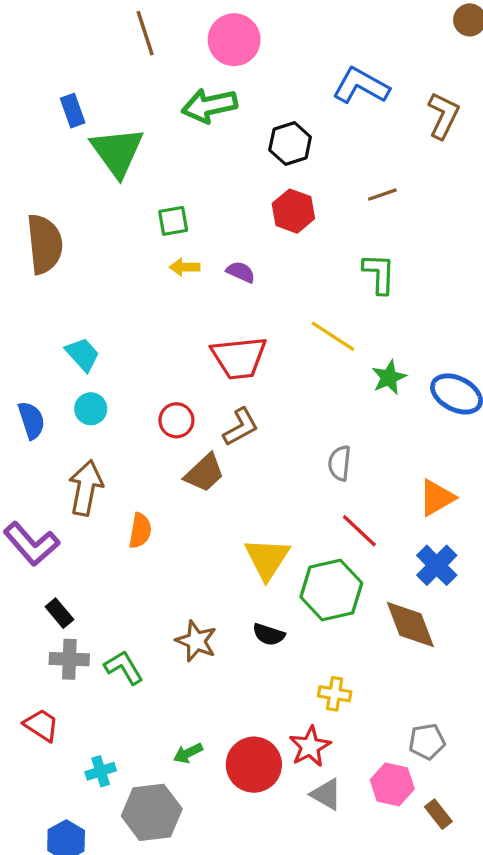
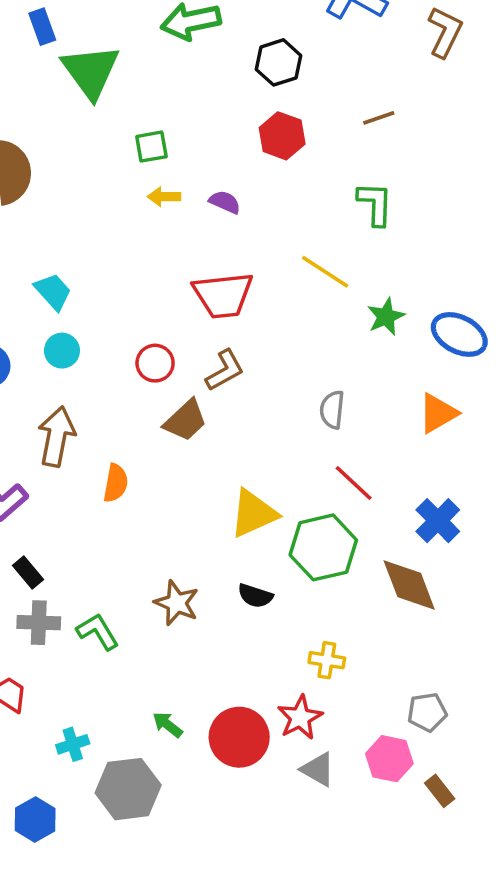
orange triangle: (437, 498) -> (438, 413), moved
yellow triangle: (267, 559) -> (253, 513), turned 33
green arrow: (188, 753) -> (168, 725), turned 64

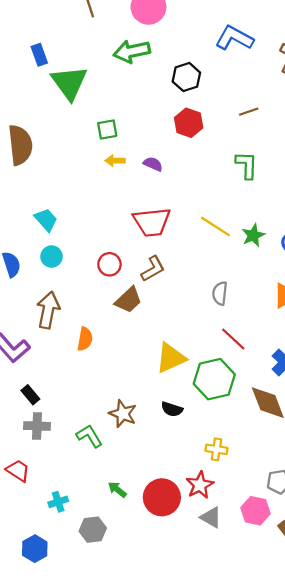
yellow line: (325, 272) -> (215, 226), moved
green L-shape: (98, 632) -> (89, 436), moved
gray hexagon: (128, 789) -> (93, 530), size x0.7

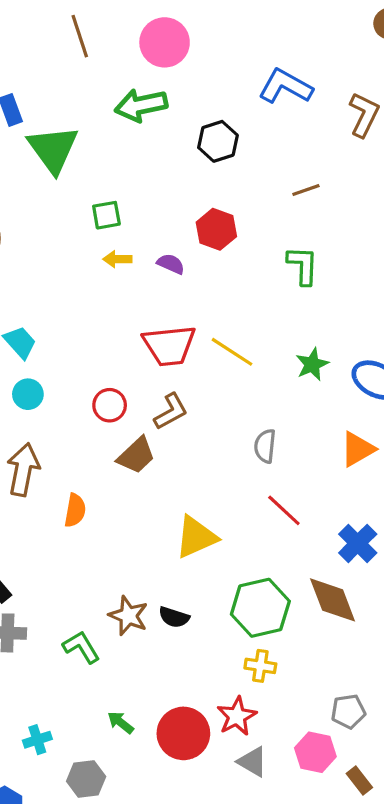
red hexagon: (189, 123) -> (216, 229), moved
yellow line: (215, 226) -> (232, 352), moved
green hexagon: (214, 379) -> (260, 608), moved
black semicircle: (172, 409) -> (174, 617), moved

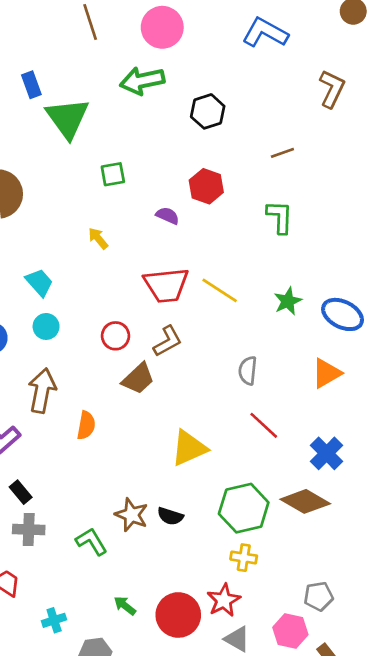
blue L-shape: (285, 86) -> (265, 33), moved
yellow arrow: (117, 259) -> (98, 238), moved, turned 50
brown diamond: (333, 600) -> (305, 501), turned -39

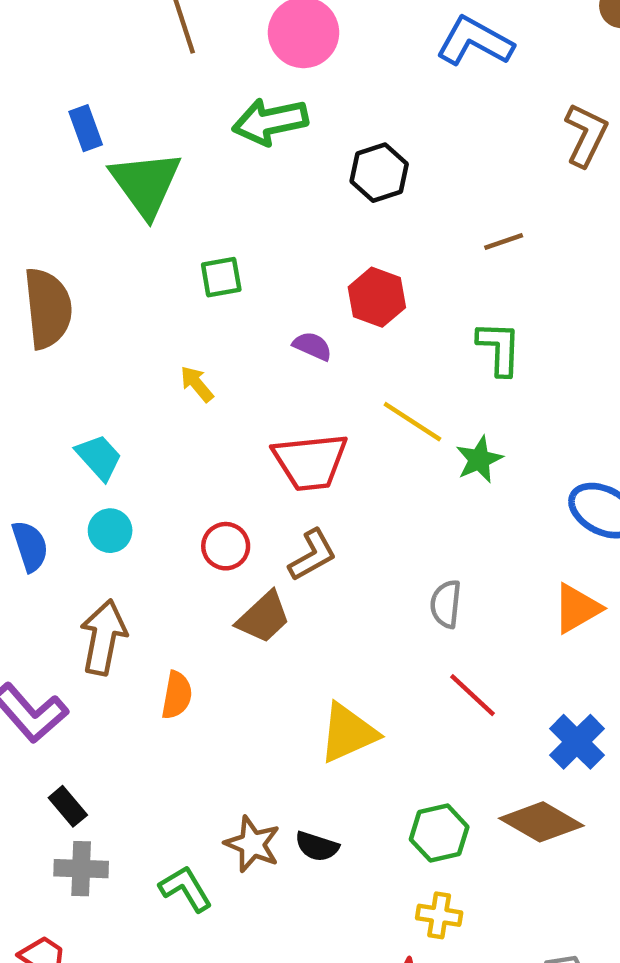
yellow line: (220, 290) -> (412, 422), moved
green star: (288, 301) -> (479, 459), moved
green hexagon: (244, 508) -> (439, 833), size x0.7

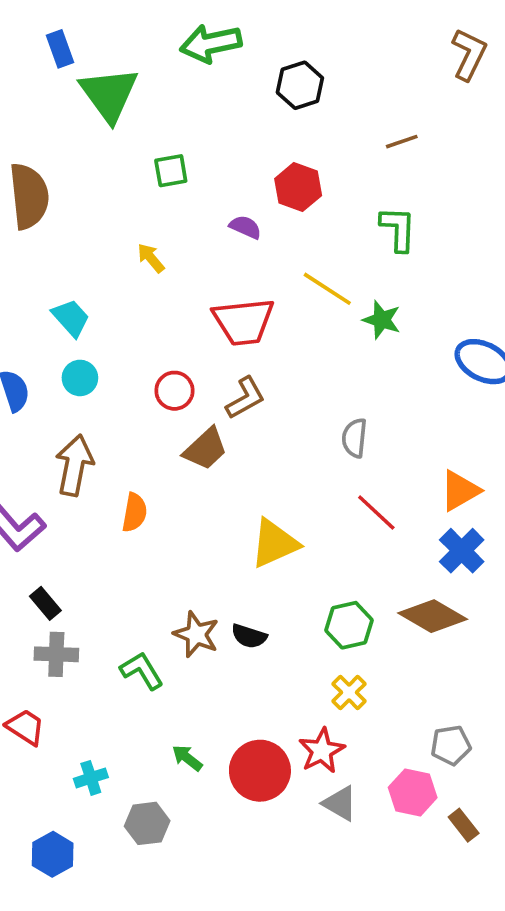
green star: (479, 459) -> (382, 320), turned -30
orange triangle: (577, 608) -> (460, 491), moved
yellow cross: (439, 915) -> (349, 692), turned 36

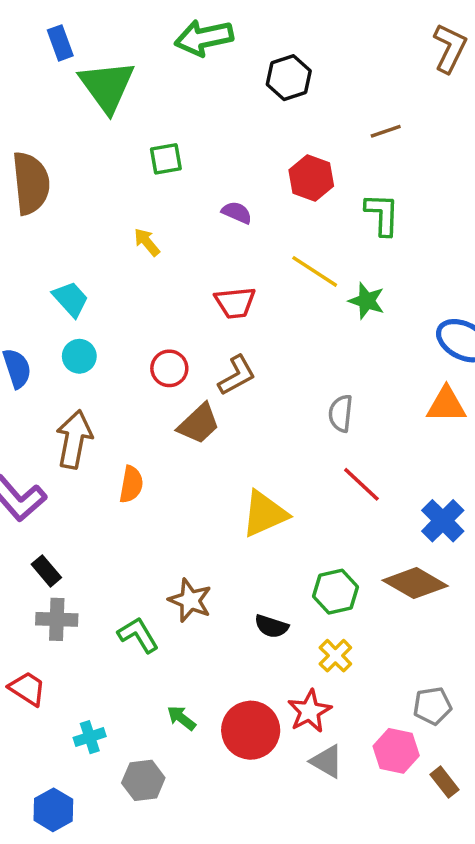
red hexagon: (298, 187) -> (311, 178), moved
red trapezoid: (244, 322) -> (235, 303), size x0.7
orange triangle: (460, 491) -> (446, 405), moved, turned 30
black semicircle: (249, 636) -> (271, 626), moved

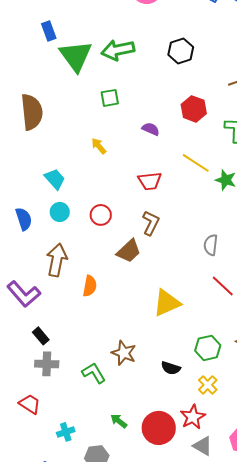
green arrow: (204, 38) -> (118, 50), moved
red circle: (169, 368) -> (101, 215), moved
brown L-shape: (237, 375) -> (151, 223), turned -35

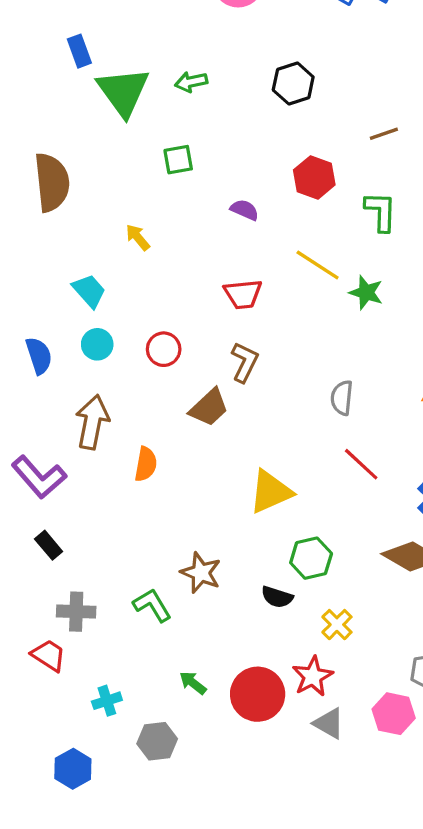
green arrow: (118, 50) -> (191, 82), size x0.6
yellow arrow: (99, 146) -> (138, 237), moved
black rectangle: (41, 336) -> (49, 545), moved
green hexagon: (208, 348) -> (311, 558), moved
gray cross: (47, 364) -> (76, 612), moved

